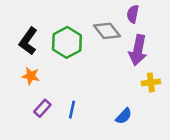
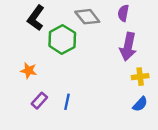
gray diamond: (107, 31) -> (87, 17), moved
black L-shape: (28, 41) -> (36, 18), moved
blue semicircle: (124, 116) -> (140, 104), moved

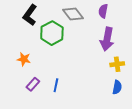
blue semicircle: (140, 104) -> (117, 87), turned -32

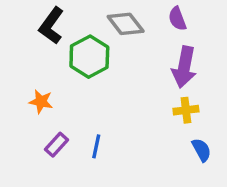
purple semicircle: (103, 11) -> (177, 19), turned -32
yellow cross: (117, 64) -> (186, 110), moved
blue semicircle: (117, 87) -> (201, 150), turned -40

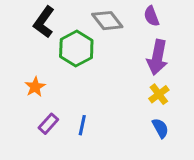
orange star: (41, 102) -> (35, 87), turned 30
yellow cross: (186, 110) -> (159, 94), turned -30
blue semicircle: (201, 150) -> (160, 128), moved

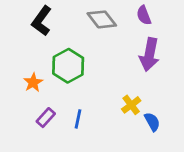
green hexagon: (76, 49) -> (68, 66), moved
yellow cross: (159, 94) -> (131, 105), moved

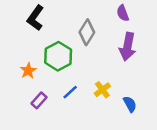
gray diamond: (102, 19) -> (87, 32), moved, turned 70
yellow cross: (131, 105) -> (102, 90), moved
blue line: (78, 119) -> (70, 92), moved, turned 35

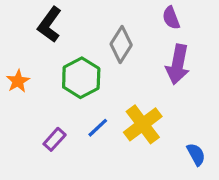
orange star: (28, 71) -> (18, 81), moved
yellow cross: (102, 90) -> (143, 124), size x1.6
blue semicircle: (130, 104) -> (196, 154), moved

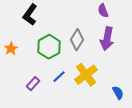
gray diamond: (121, 44) -> (77, 40), moved

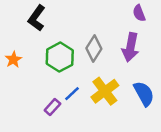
purple semicircle: (103, 11) -> (139, 13), moved
purple rectangle: (33, 84) -> (52, 107), moved
blue semicircle: (118, 93) -> (144, 94), moved, size x1.5

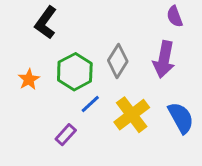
orange star: (13, 59) -> (29, 79), moved
blue line: (72, 94) -> (90, 104), moved

